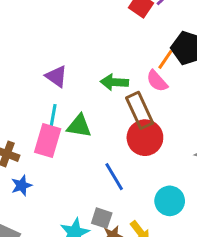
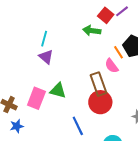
orange line: (165, 59) -> (118, 52), turned -72
green arrow: (114, 82) -> (92, 31), moved
cyan line: (53, 116) -> (44, 39), moved

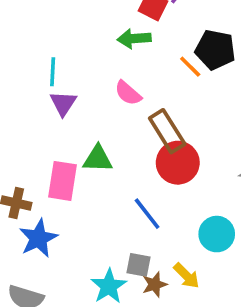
purple triangle: (46, 57) -> (63, 103), turned 35
pink semicircle: (112, 66) -> (128, 93), moved
blue star: (17, 126) -> (38, 238), size x1.5

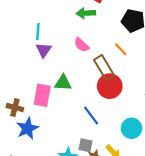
orange line: (190, 67) -> (121, 49), moved

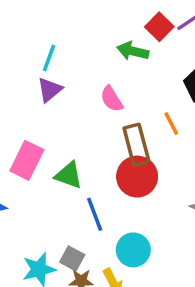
green triangle: (63, 83) -> (69, 175), moved
cyan circle: (131, 128) -> (133, 250), moved

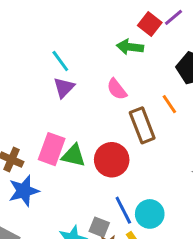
cyan line: (49, 58) -> (60, 61), turned -50
green triangle: (69, 175) -> (73, 156), moved
red circle: (137, 177) -> (112, 160), moved
blue line: (95, 214) -> (123, 210), moved

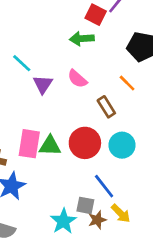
purple triangle: (64, 88) -> (43, 84), moved
brown rectangle: (142, 125) -> (106, 107), size x0.7
cyan circle: (150, 214) -> (122, 145), moved

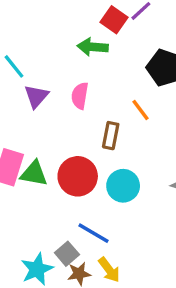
pink semicircle: (77, 79) -> (80, 96), turned 50
brown rectangle: (106, 107) -> (111, 136), turned 35
blue line: (104, 186) -> (94, 233), turned -30
gray square: (85, 205) -> (67, 254), turned 30

